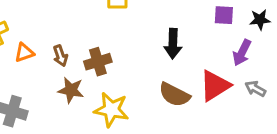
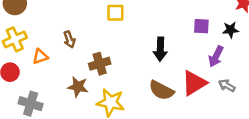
brown arrow: (60, 56) -> (69, 39), moved

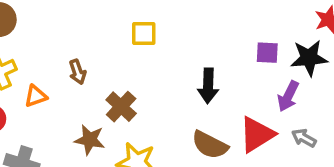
black star: (230, 30) -> (309, 58), size x1.5
brown cross: (100, 64) -> (121, 107), turned -30

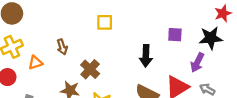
purple square: (267, 53) -> (175, 35), moved

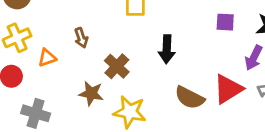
black arrow: (146, 56) -> (167, 49), moved

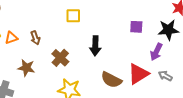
orange triangle: (47, 58) -> (11, 38), moved
brown star: (91, 93) -> (26, 68), moved

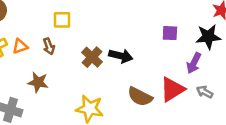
yellow square: (73, 16) -> (62, 20), moved
black arrow: (95, 46) -> (121, 56), turned -78
brown cross: (60, 58) -> (92, 57), moved

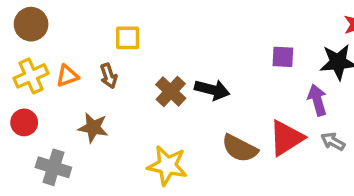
purple arrow: (194, 63) -> (317, 100), turned 138

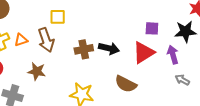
brown arrow: (109, 76) -> (46, 40), size x1.6
brown cross: (171, 91) -> (84, 49), turned 36
red triangle: (286, 138) -> (144, 53), moved

